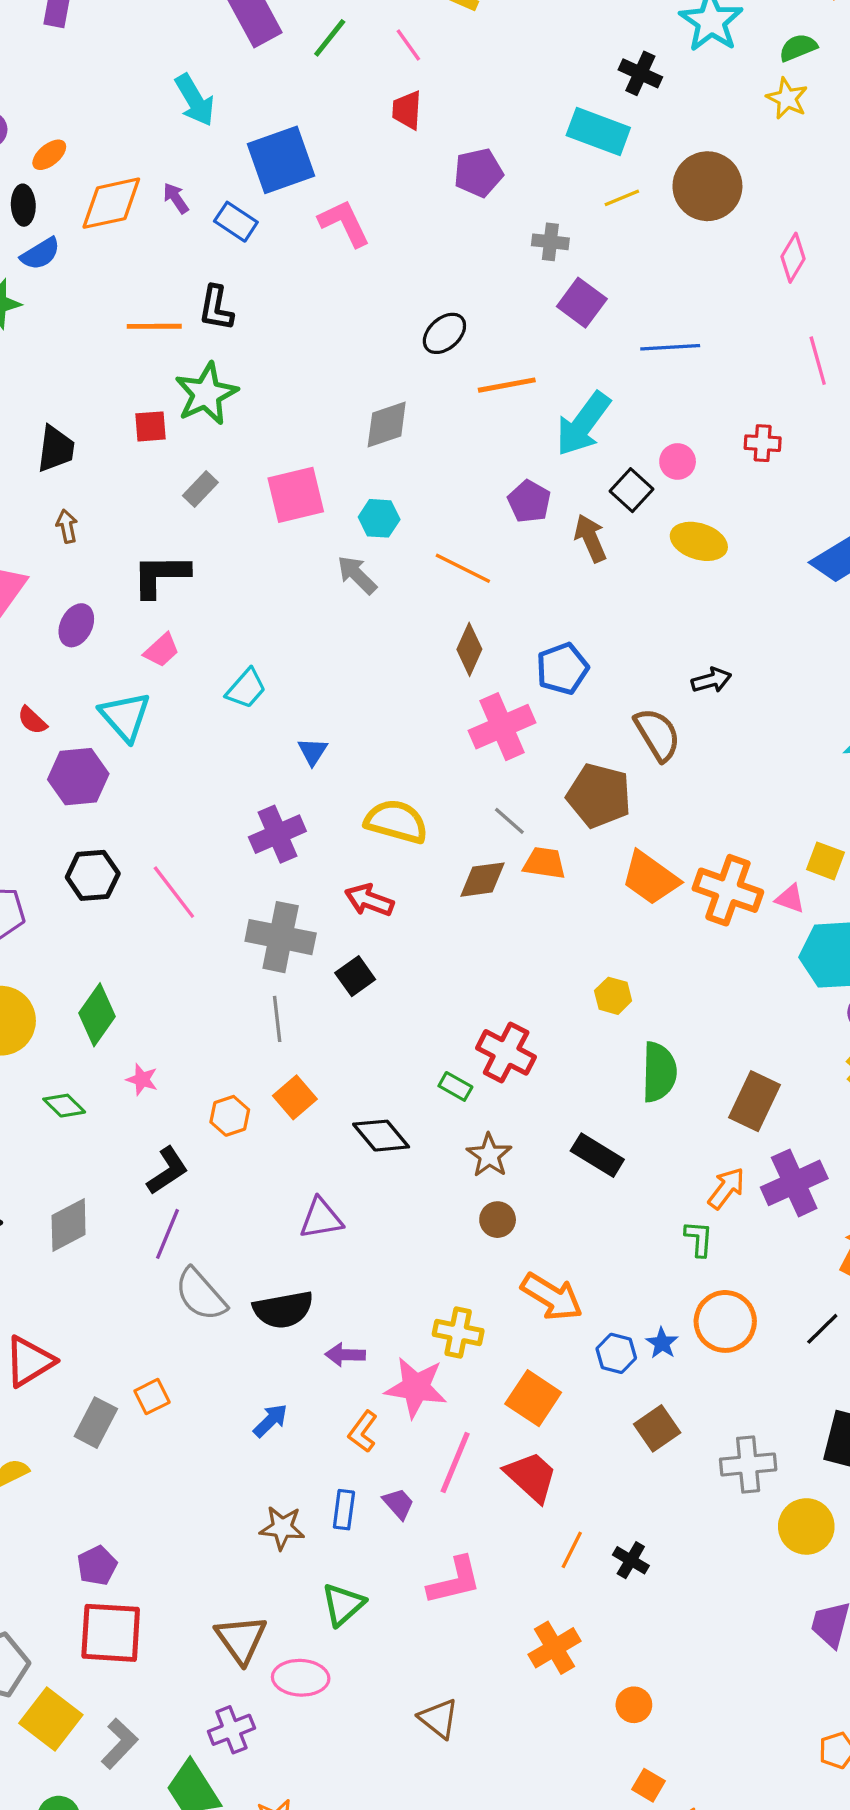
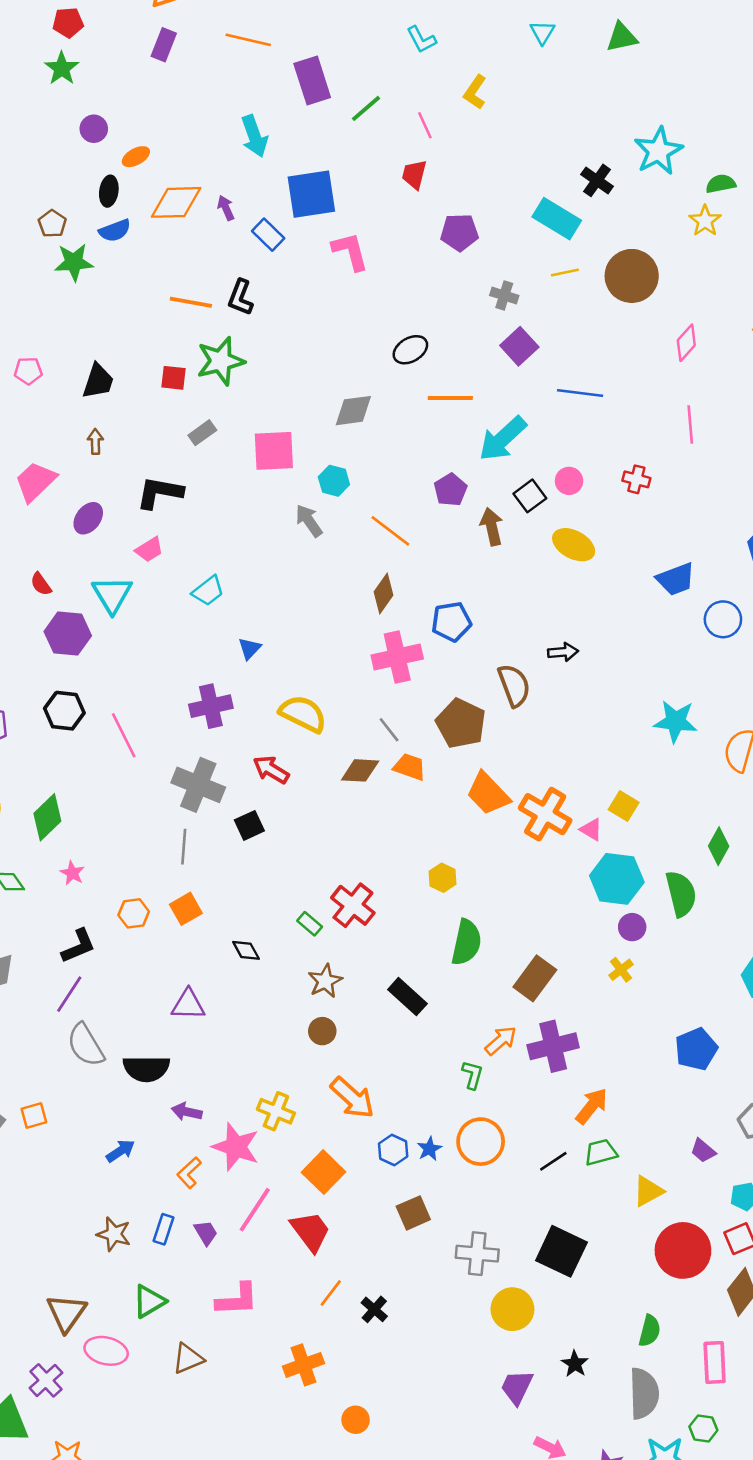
black diamond: (381, 1136) -> (246, 950), size x0.7
brown triangle: (439, 1718) -> (188, 1359), moved, turned 48
purple cross: (231, 1730) -> (46, 1380), turned -32

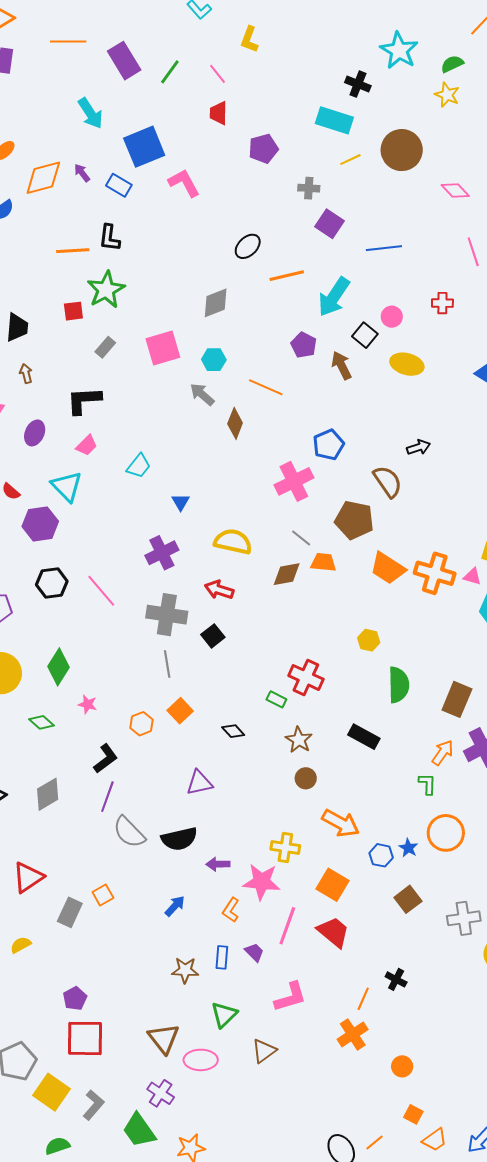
pink diamond: (686, 343) -> (455, 191), turned -72
brown diamond: (383, 593) -> (235, 423), moved
orange line: (331, 1293) -> (363, 999), moved

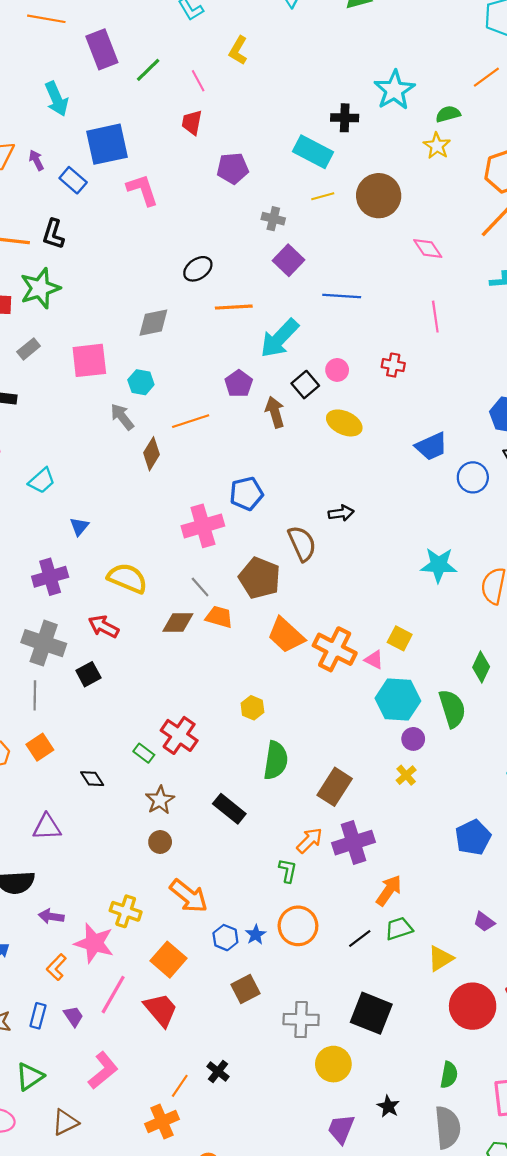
black cross: (358, 84) -> (345, 118), turned -30
orange line: (266, 387) -> (191, 421), turned -52
pink L-shape: (290, 997) -> (103, 1070), turned -33

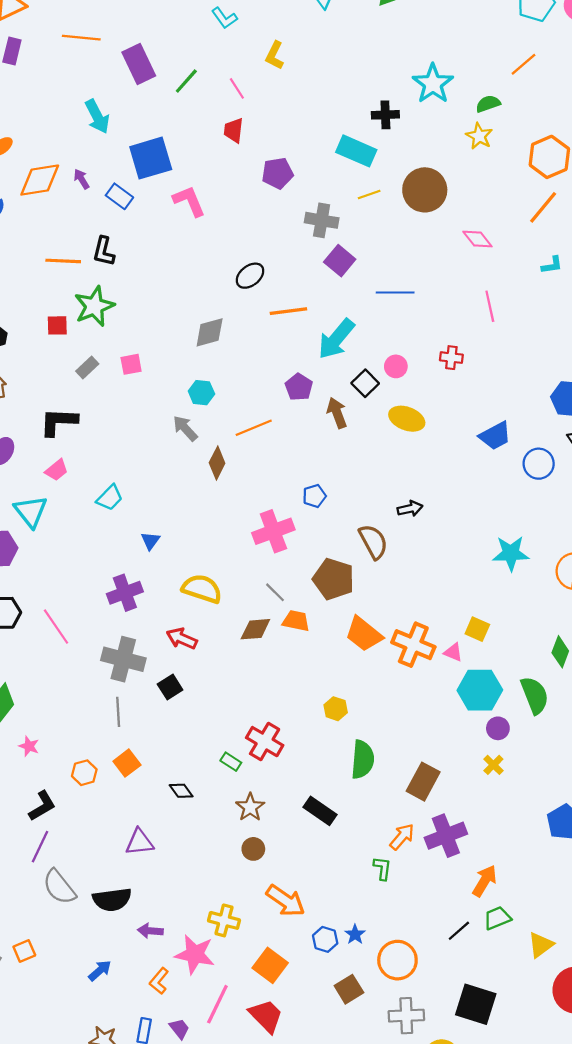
gray cross: (273, 219) -> (322, 220), size x1.4
pink square: (89, 360) -> (131, 364), moved, size x0.6
blue pentagon: (246, 494) -> (314, 496), size x0.7
orange circle: (298, 926) -> (397, 960), moved

